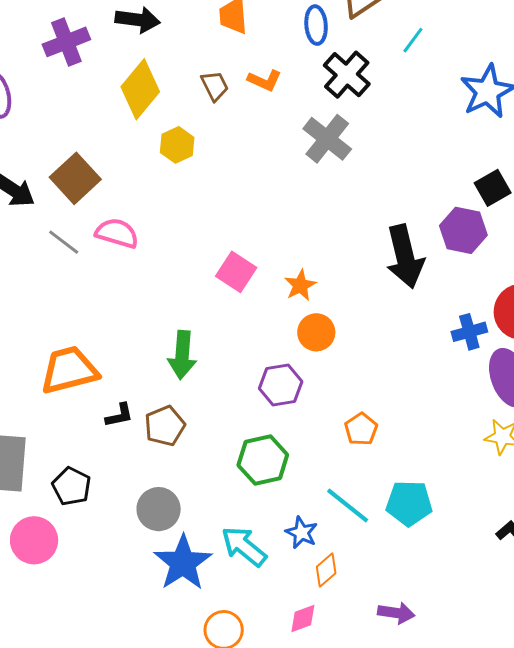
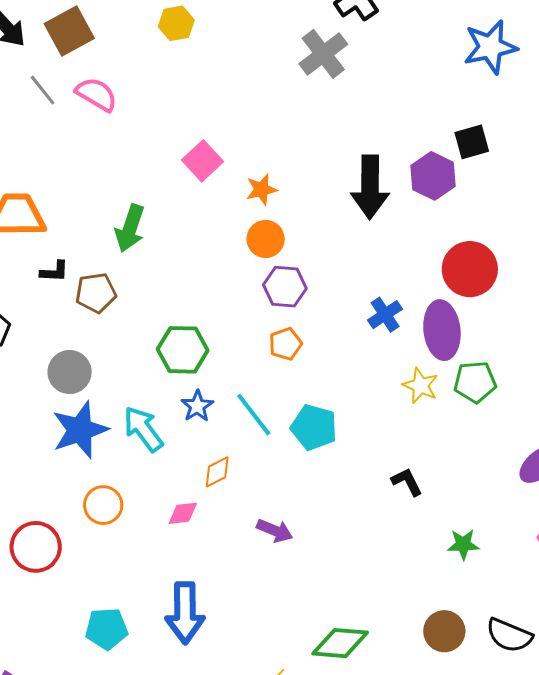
blue cross: (469, 332) -> (385, 315), moved, turned -32
purple hexagon: (281, 385) -> (285, 287), moved
blue star: (301, 533) -> (197, 406), moved

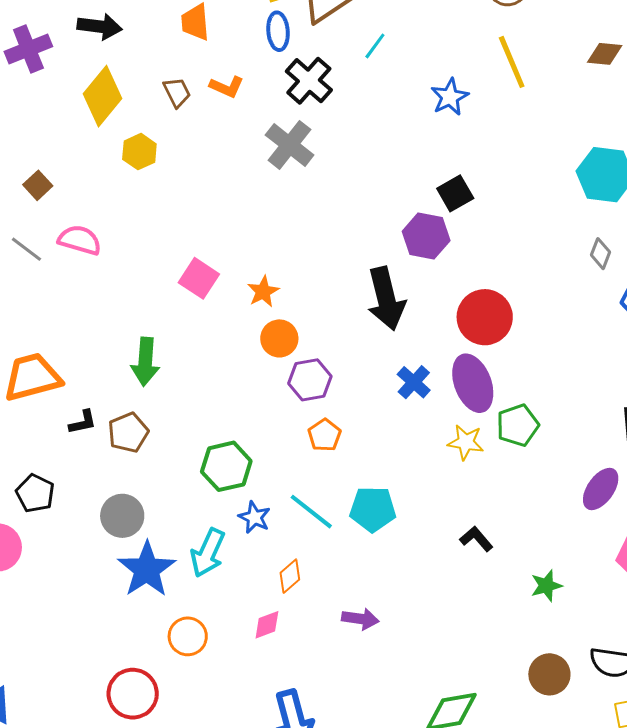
brown square: (69, 31) -> (38, 185), size x0.6
blue star: (490, 47) -> (450, 97), size x0.7
black arrow: (370, 187) -> (386, 299), moved
cyan arrow: (143, 429) -> (208, 553), turned -105

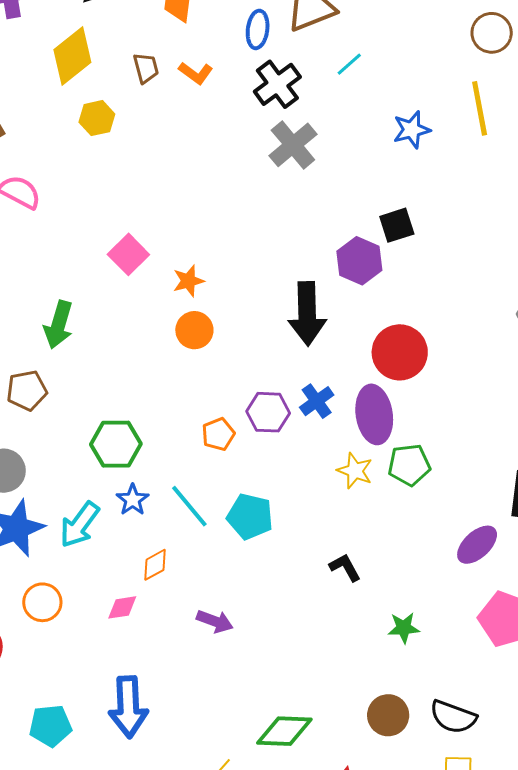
gray cross: (290, 145) -> (293, 145), moved
purple hexagon: (310, 380) -> (268, 412), moved

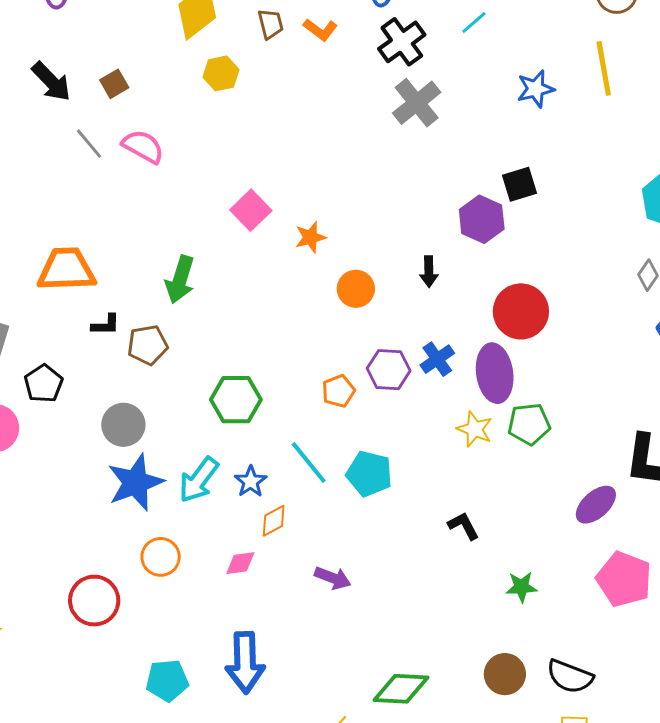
black arrow: (307, 314) -> (429, 272), size x0.5
orange circle: (194, 330) -> (356, 289), moved
blue star: (133, 500) -> (251, 482), moved

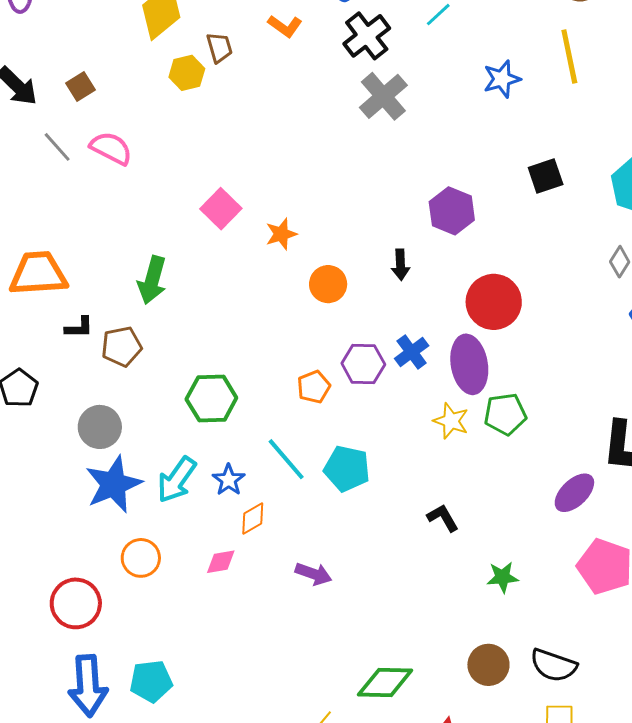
brown trapezoid: (271, 24) -> (219, 48), moved
black square: (520, 184) -> (546, 176), moved
blue arrow: (245, 662) -> (88, 686), moved

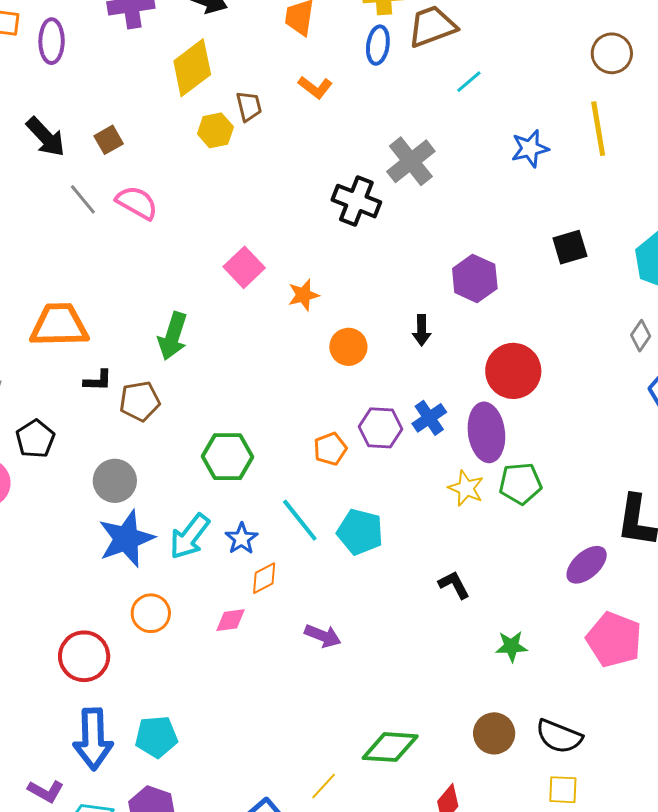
black cross: (367, 36) -> (356, 201), moved, turned -33

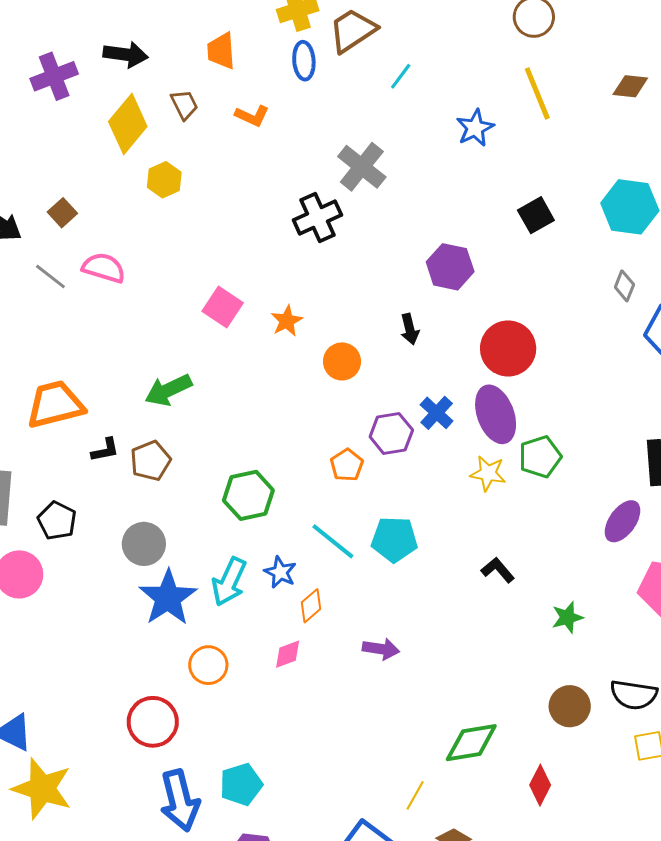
brown trapezoid: (249, 106) -> (184, 105), moved
black cross: (356, 201) -> (317, 218), turned -33
green arrow: (173, 336) -> (168, 390), turned 60

